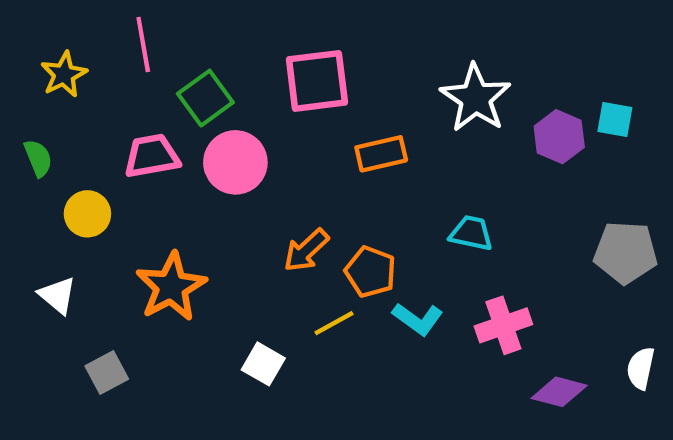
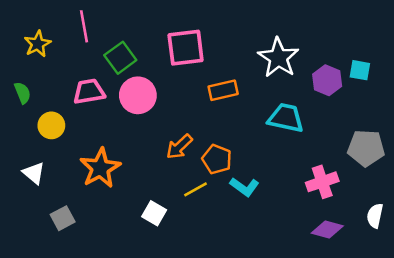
cyan trapezoid: (471, 233) -> (286, 118), moved, size x1.4
pink cross: (503, 325) -> (322, 182), moved

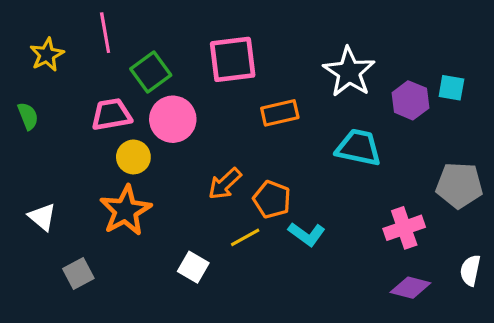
yellow circle: (51, 125) -> (133, 157), moved

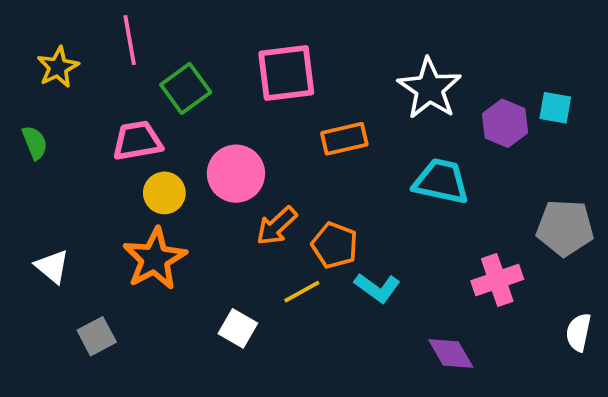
pink circle: (173, 119) -> (236, 174), moved
purple diamond: (410, 288) -> (451, 354), moved, turned 45

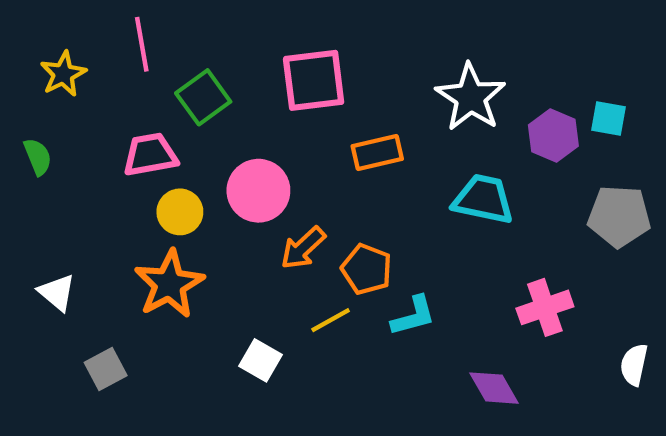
gray pentagon: (565, 228) -> (619, 216), moved
cyan L-shape: (377, 288) -> (413, 316), turned -51

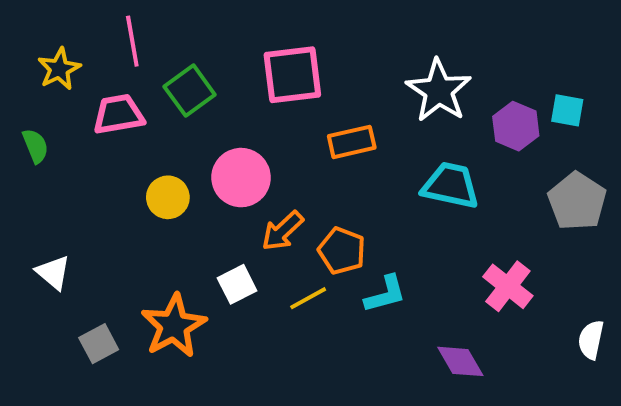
pink trapezoid: (150, 155) -> (118, 114), moved
gray pentagon: (619, 216) -> (577, 201), turned 30
orange star: (169, 284) -> (174, 326), moved
pink cross: (545, 307) -> (508, 286), turned -33
white square: (261, 360) -> (237, 284), moved, turned 33

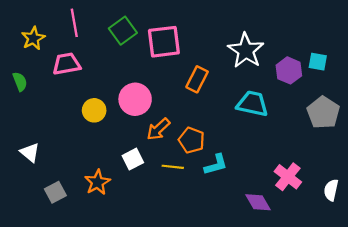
green square: (190, 91) -> (123, 31), moved
orange rectangle: (352, 142) -> (197, 79), turned -50
pink cross: (508, 286) -> (288, 177), moved
yellow line: (308, 298) -> (173, 167), turned 35
orange star: (174, 326) -> (97, 182), size x0.7

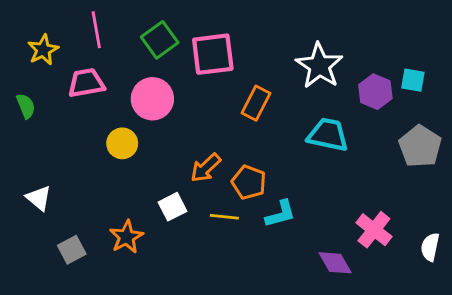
pink circle: (135, 99) -> (152, 99), moved

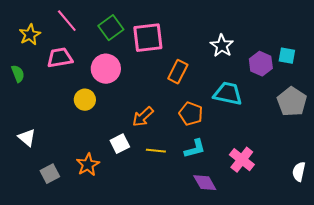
pink line: (96, 30) -> (67, 21), turned -30
white star: (319, 66) -> (222, 46), size x0.7
orange pentagon: (249, 182) -> (191, 114), moved
pink cross: (374, 230) -> (242, 160), moved
purple diamond: (335, 263) -> (205, 183), moved

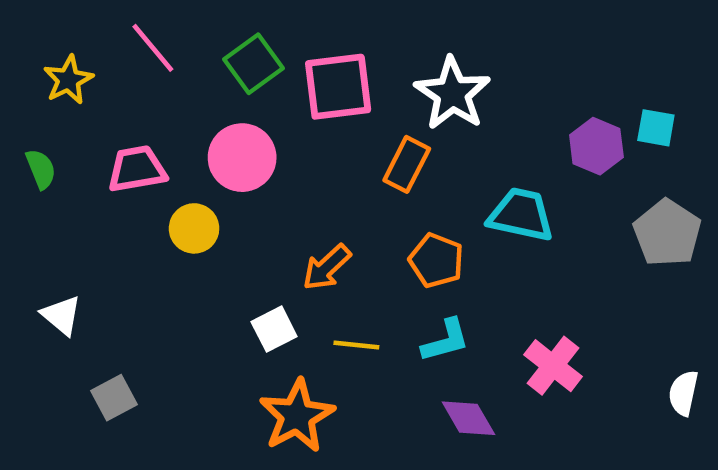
white star: (222, 46) -> (452, 94), moved, size x1.4
pink trapezoid: (60, 58) -> (137, 169), moved
orange star: (88, 165) -> (297, 416), moved, size x1.4

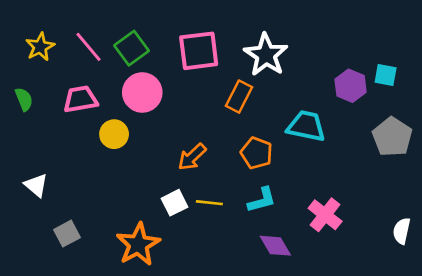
pink line: (153, 48) -> (88, 47), moved
green square: (253, 64) -> (132, 48), moved
white square: (274, 329) -> (175, 203), moved
orange star: (297, 416) -> (138, 244), moved

